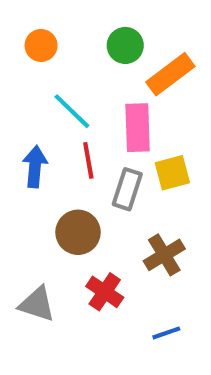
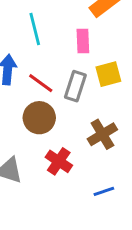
cyan line: (72, 111) -> (35, 29), turned 32
pink rectangle: (138, 128) -> (83, 41), size x0.7
red line: (88, 160) -> (41, 83), moved, turned -44

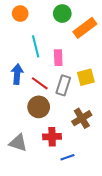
pink rectangle: (83, 41) -> (58, 58), moved
red cross: (59, 161) -> (52, 137), turned -36
blue line: (104, 191) -> (67, 157), moved

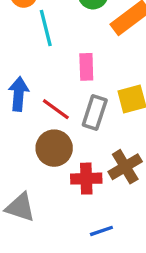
cyan line: (36, 46) -> (46, 28), moved
red cross: (52, 137) -> (86, 179), moved

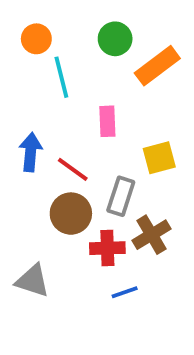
gray rectangle: (95, 113) -> (121, 196), moved
blue line: (101, 231) -> (125, 292), moved

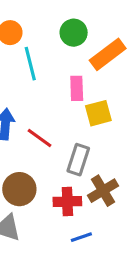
pink rectangle: (107, 121) -> (77, 88), moved
yellow square: (159, 158) -> (98, 113), moved
brown circle: (71, 214) -> (19, 189), moved

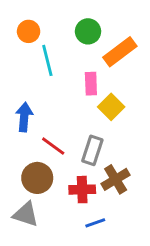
yellow square: (98, 113) -> (111, 107), turned -30
red line: (40, 138) -> (53, 146), moved

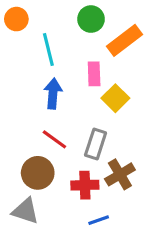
orange circle: (29, 31) -> (16, 19), moved
blue arrow: (24, 117) -> (53, 94), moved

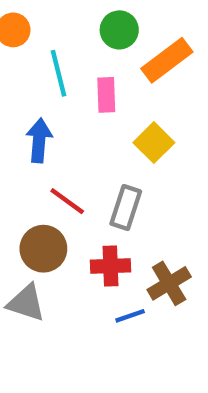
pink rectangle: (94, 74) -> (106, 95), moved
blue arrow: (53, 94) -> (39, 140), moved
brown cross: (120, 174) -> (169, 283), moved

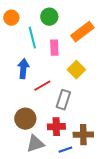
green circle: (119, 30) -> (49, 17), moved
red line: (67, 201) -> (42, 86), moved, turned -66
brown cross: (169, 283) -> (83, 135), turned 30
gray triangle: (26, 303) -> (35, 144), moved, turned -36

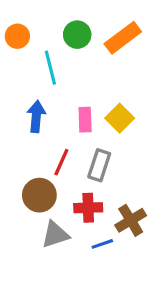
orange rectangle: (82, 32) -> (123, 38), moved
pink rectangle: (54, 48) -> (85, 120), moved
red line: (42, 86) -> (61, 162), moved, turned -36
brown cross: (83, 135) -> (131, 220), turned -30

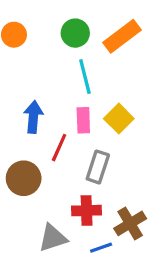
cyan line: (50, 68) -> (85, 77), moved
red line: (61, 162) -> (59, 148), moved
brown circle: (39, 195) -> (24, 178), moved

